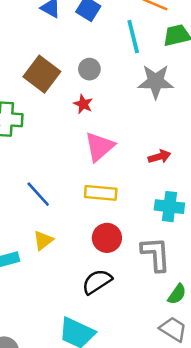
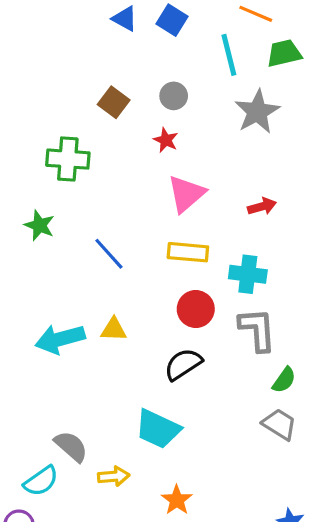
brown square: (42, 74) -> (114, 102), size x0.7
gray star: (156, 82) -> (257, 112), turned -30
cyan cross: (169, 207) -> (248, 274), moved
yellow triangle: (43, 240) -> (114, 330), moved, turned 40

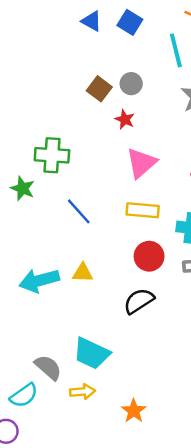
brown square: (114, 102) -> (99, 89), moved
green cross: (68, 159) -> (52, 155), moved
cyan trapezoid: (158, 429) -> (92, 353), moved

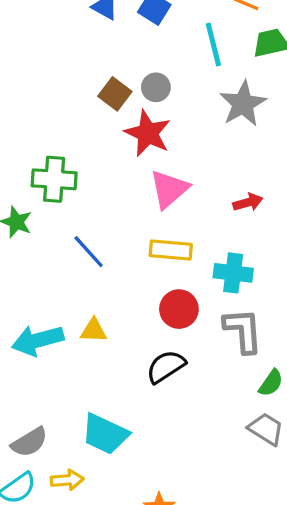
red star: (125, 119) -> (148, 133), size x1.8
gray semicircle: (48, 367) -> (29, 442), moved, turned 108
yellow arrow: (83, 392) -> (67, 480), moved

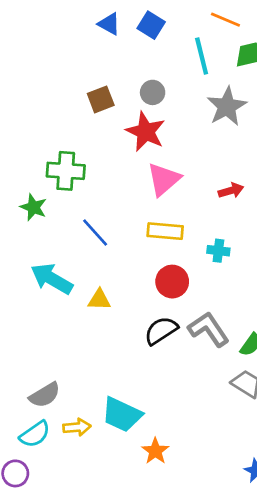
brown square: (115, 94) -> (101, 99), moved, turned 32
cyan cross: (233, 273) -> (218, 251), size x0.7
gray L-shape: (243, 330) -> (209, 329), moved, turned -30
cyan arrow: (38, 340) -> (52, 279), moved, turned 45
cyan trapezoid: (105, 434) -> (122, 415), moved

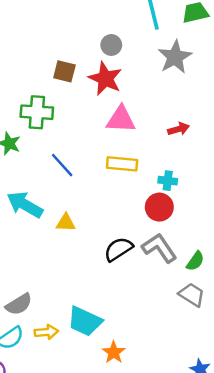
brown square: (101, 99) -> (64, 71), moved, turned 35
pink triangle: (164, 179) -> (121, 119), turned 44
red circle: (172, 282) -> (159, 207), moved

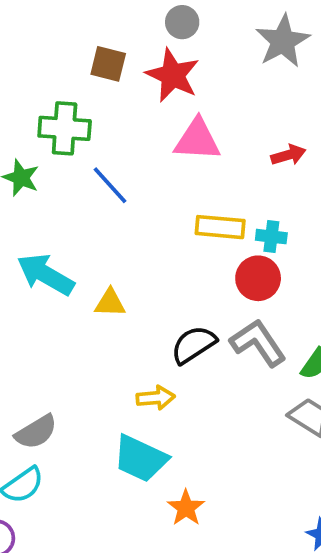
yellow rectangle: (122, 164) -> (220, 227), moved
blue line: (62, 165) -> (110, 185), moved
yellow arrow: (46, 332) -> (156, 398), moved

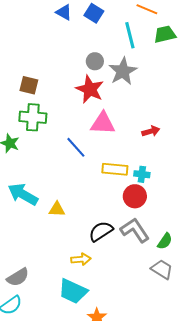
gray star: (283, 41) -> (123, 71), moved
brown square: (108, 64) -> (29, 85), moved
blue line: (110, 185) -> (76, 147), moved

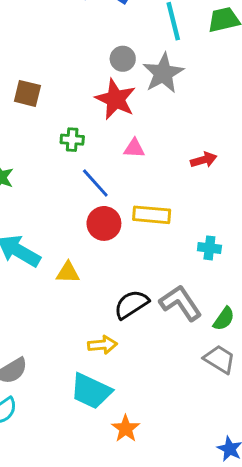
green cross: (33, 117) -> (72, 140), moved, size x0.6
pink triangle: (103, 123) -> (134, 148), size x0.6
cyan cross: (142, 174) -> (209, 248), moved
red circle: (135, 196) -> (104, 223), moved

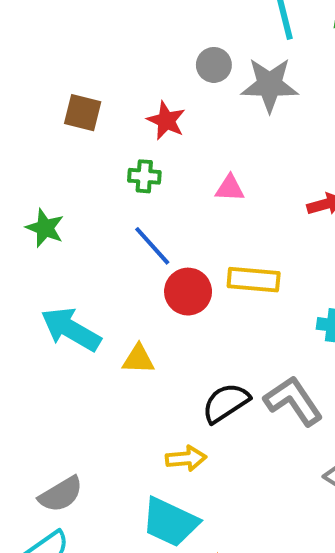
gray star: (163, 73) -> (270, 85), turned 30
red star: (116, 99) -> (166, 121), moved, size x0.7
blue line: (95, 183) -> (152, 246), moved

